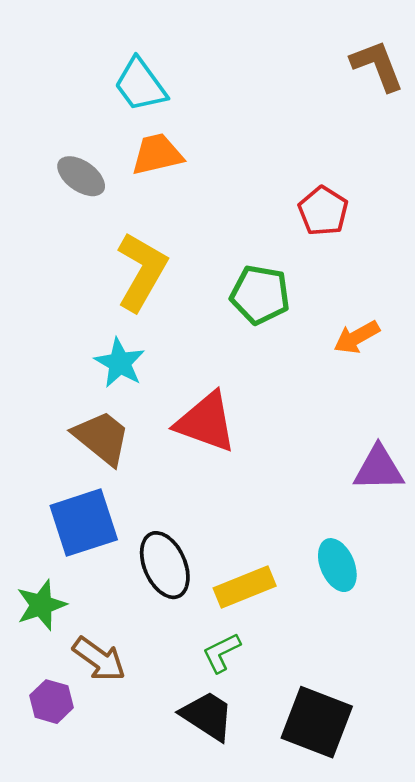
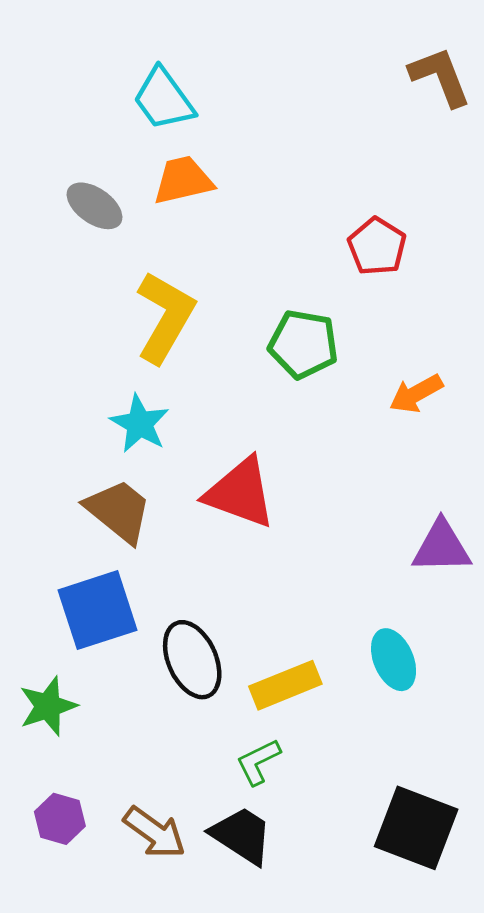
brown arrow: (99, 659) -> (155, 832), moved
black square: (317, 722) -> (416, 828), moved

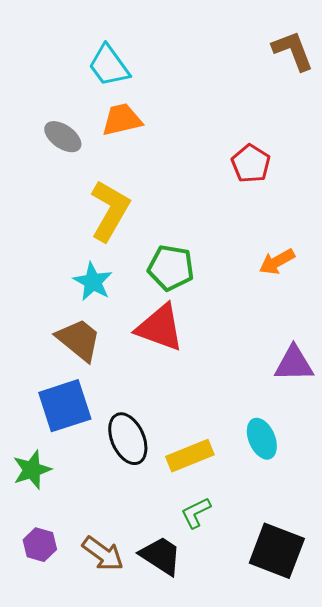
green pentagon: (303, 344) -> (171, 268), moved
green L-shape: (258, 762) -> (196, 513), moved

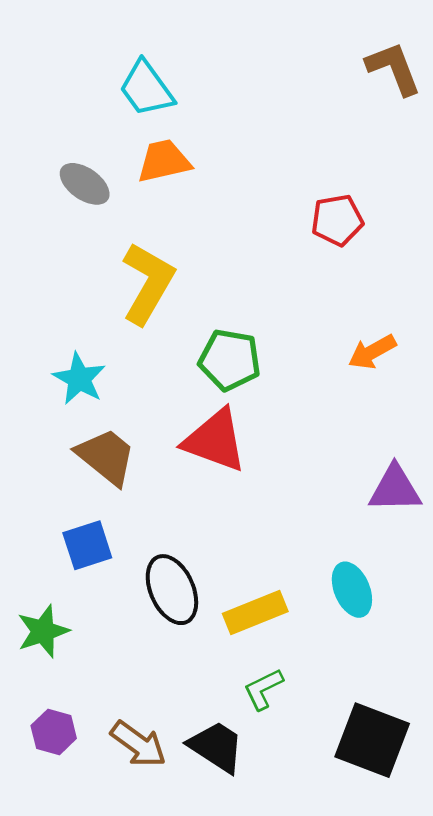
red pentagon: (251, 164) -> (337, 220), turned 30
cyan star: (93, 282) -> (79, 379), moved
blue square: (65, 406) -> (87, 545), size x0.7

